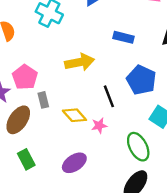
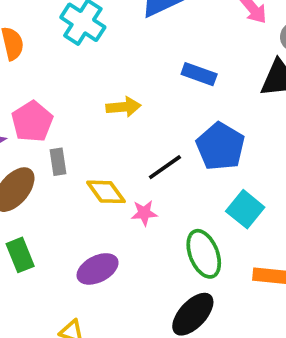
yellow arrow: (80, 62) -> (123, 107), size x0.7
black line: (109, 96) -> (165, 167), turned 70

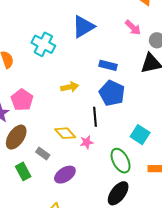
blue pentagon: (220, 146) -> (112, 93), moved
gray rectangle: (58, 162) -> (43, 154), moved, turned -40
black line: (165, 167) -> (95, 117), turned -54

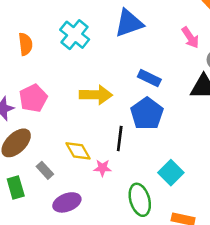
yellow arrow: (70, 87) -> (96, 95), size x1.4

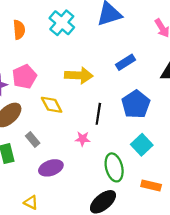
blue rectangle: (149, 78) -> (126, 62), turned -60
blue pentagon: (147, 114) -> (136, 104), moved
yellow diamond: (78, 151) -> (52, 105), moved

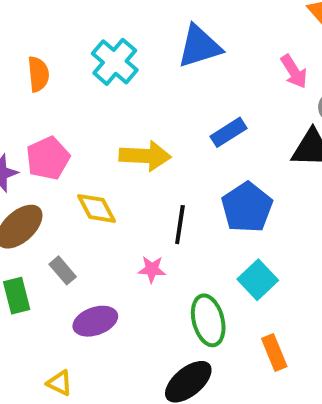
orange rectangle: (151, 185) -> (274, 353), turned 54

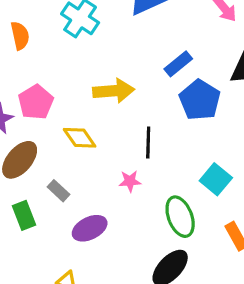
blue pentagon: (247, 207) -> (200, 100), moved

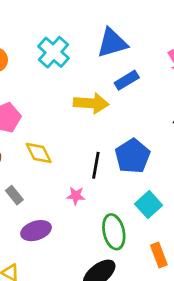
blue rectangle: (178, 64) -> (127, 80), moved
yellow arrow: (114, 91) -> (91, 103), moved
blue pentagon: (200, 100) -> (133, 156), moved

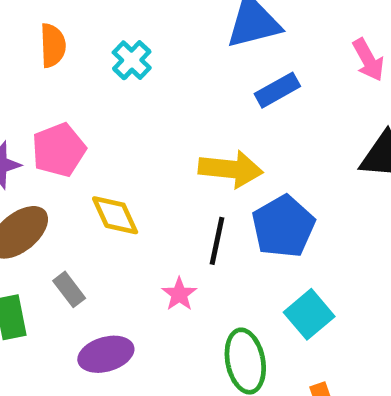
cyan cross: (54, 52) -> (132, 60), moved, size x0.7
yellow arrow: (91, 103) -> (231, 169), moved
pink star: (76, 196) -> (179, 294), turned 30

